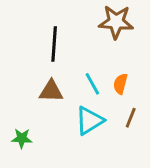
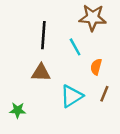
cyan line: (92, 84) -> (75, 47), moved

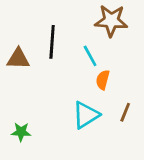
orange semicircle: (96, 67) -> (103, 80), moved
brown triangle: (41, 73) -> (18, 59), moved

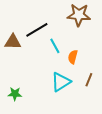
black line: (52, 42) -> (37, 30), turned 55
cyan line: (90, 56) -> (55, 46), moved

